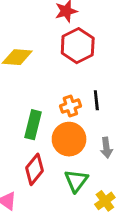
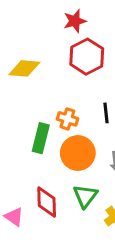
orange cross: (70, 106) -> (67, 119), moved, turned 36
red diamond: (34, 169) -> (47, 202), moved, turned -40

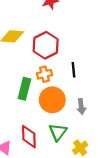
red hexagon: (87, 57) -> (46, 45), moved
orange cross: (67, 119) -> (45, 74), turned -32

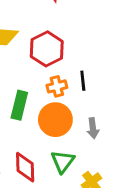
orange cross: (45, 74) -> (57, 86), moved

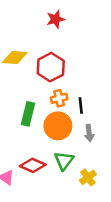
black line: (83, 81) -> (81, 105), moved
red diamond: (25, 167) -> (33, 165), turned -65

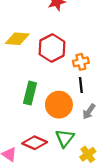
orange cross: (59, 98) -> (81, 62), moved
gray arrow: (89, 133) -> (89, 112), turned 42

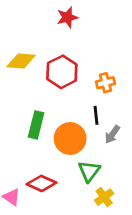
orange cross: (81, 62) -> (105, 83), moved
gray arrow: (89, 112) -> (112, 134), moved
green triangle: (65, 138) -> (89, 171), moved

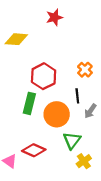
yellow diamond: (21, 61) -> (16, 39), moved
red hexagon: (62, 72) -> (44, 76), moved
orange cross: (105, 83) -> (85, 70), turned -32

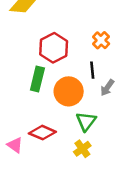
yellow cross: (84, 161) -> (82, 149), moved

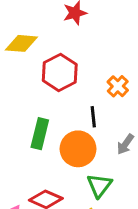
red hexagon: (54, 48) -> (60, 72), moved
black line: (92, 70) -> (93, 117), moved

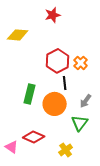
red hexagon: (60, 72) -> (58, 61), moved
green triangle: (99, 186) -> (80, 123), moved

